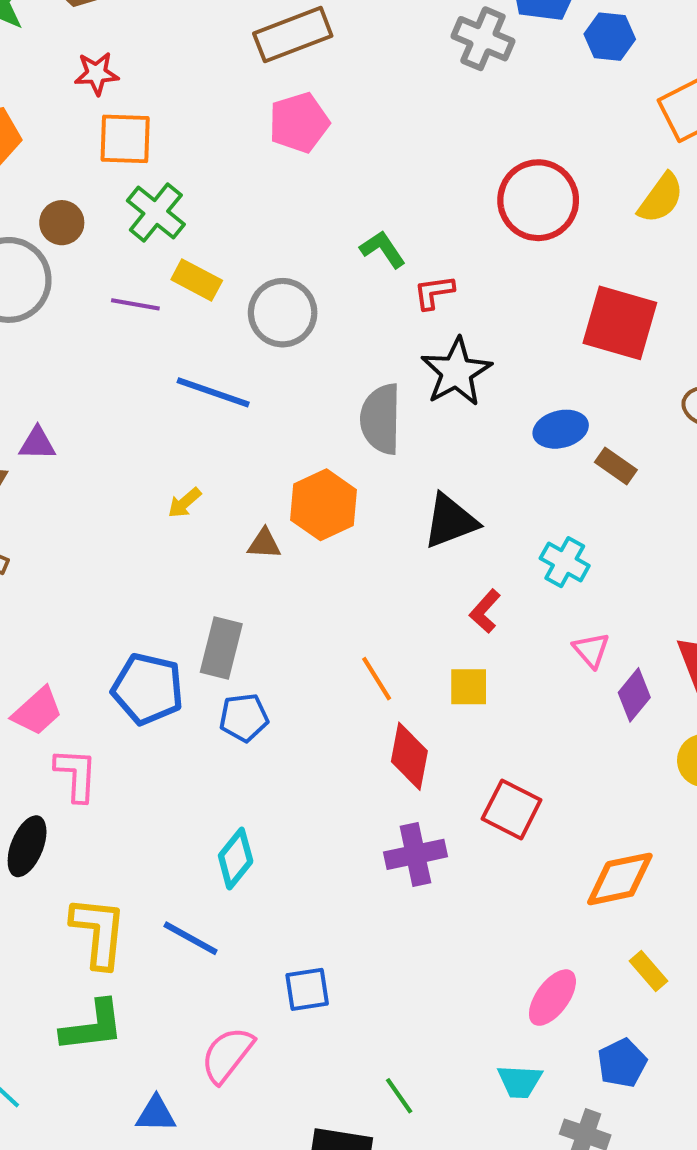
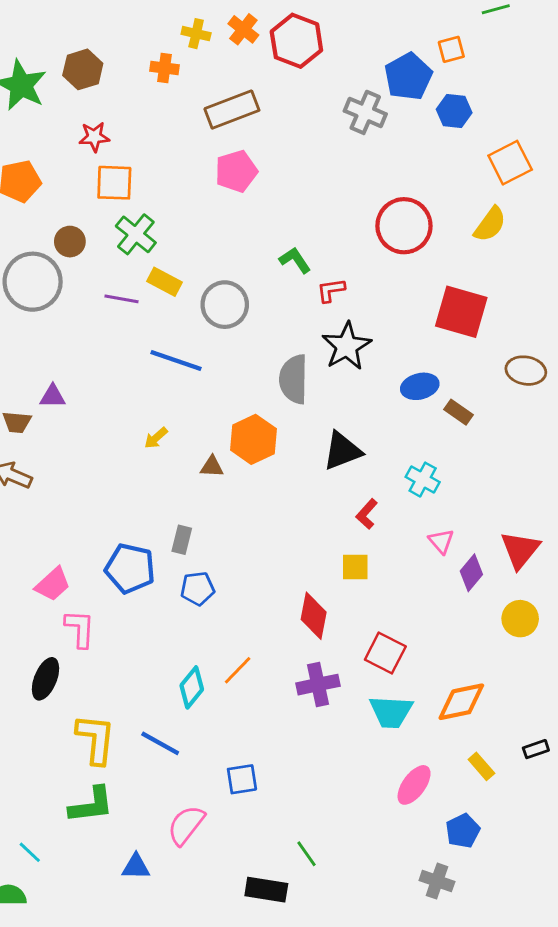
gray rectangle: (221, 648) -> (182, 540), size x0.7
orange line: (377, 679) -> (238, 670), moved, turned 76
cyan trapezoid: (520, 1081) -> (391, 712), moved, size x1.4

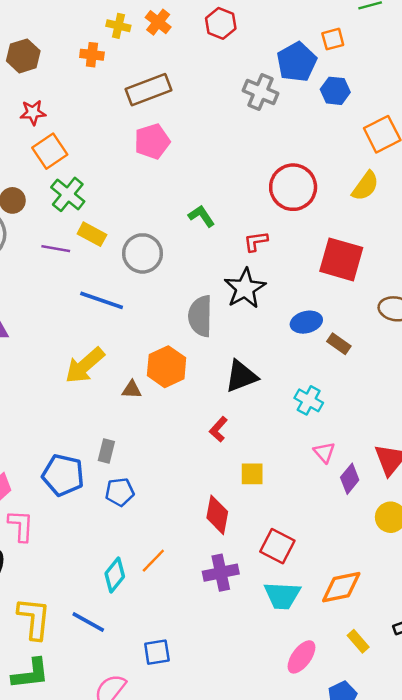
red hexagon: (296, 41) -> (221, 23), moved, size x0.7
orange square: (114, 183) -> (50, 151), turned -36
red L-shape: (331, 290) -> (256, 241), moved
yellow arrow: (156, 438) -> (85, 365), size x2.0
red L-shape: (367, 514) -> (218, 429), moved

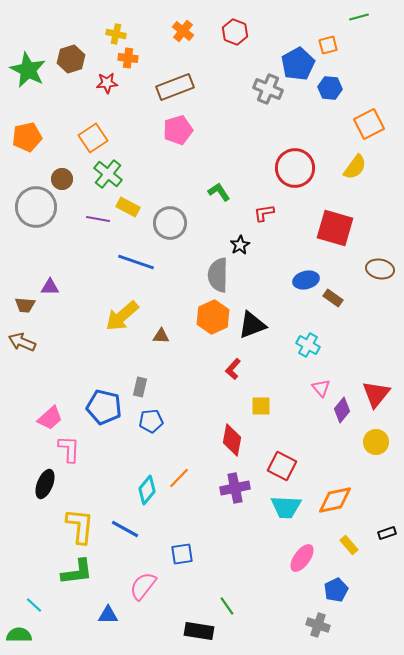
yellow cross: (118, 26) -> (116, 34), moved
red star: (33, 113) -> (107, 83), moved
black star: (245, 288) -> (240, 245), moved, size x0.6
orange hexagon: (167, 367) -> (213, 317), moved

